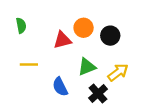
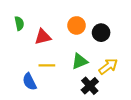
red triangle: (62, 40) -> (43, 37), moved
yellow line: (29, 65) -> (47, 65), moved
blue semicircle: (60, 87) -> (29, 82), moved

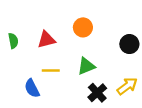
green semicircle: (19, 23) -> (13, 41), moved
black circle: (101, 33) -> (129, 44), moved
yellow arrow: (108, 66) -> (127, 86), moved

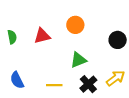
yellow line: (51, 71) -> (54, 85), moved
blue semicircle: (32, 88) -> (17, 80), moved

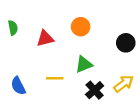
green semicircle: (12, 37) -> (13, 28), moved
yellow line: (54, 85) -> (55, 78), moved

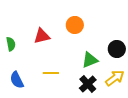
green semicircle: (13, 28) -> (11, 44), moved
black circle: (126, 43) -> (117, 49), moved
green triangle: (84, 64) -> (90, 60), moved

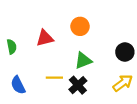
green triangle: (90, 60) -> (83, 61), moved
black cross: (88, 84) -> (78, 85), moved

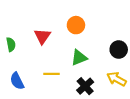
red triangle: (45, 38) -> (42, 36), turned -42
yellow arrow: (123, 83) -> (117, 79), turned -114
black cross: (78, 85) -> (85, 86), moved

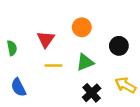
black circle: (119, 50) -> (119, 46), moved
yellow line: (52, 74) -> (53, 66), moved

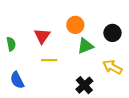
black circle: (119, 46) -> (112, 33), moved
green triangle: (85, 62) -> (85, 46), moved
yellow arrow: (125, 85) -> (112, 67), moved

